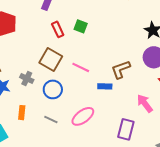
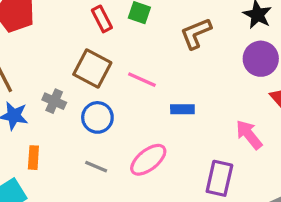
brown L-shape: (121, 69) -> (196, 33), moved
orange rectangle: (22, 113) -> (33, 158), moved

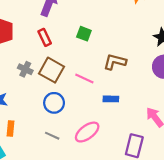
red rectangle: (102, 19) -> (45, 37), moved
brown L-shape: (196, 33) -> (115, 62), moved, turned 35
gray cross: (54, 101) -> (25, 69), moved

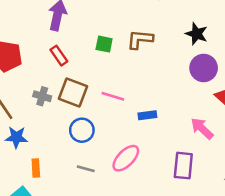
brown L-shape: (115, 62) -> (140, 39), moved

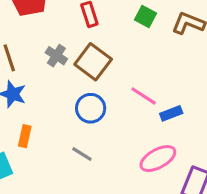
pink line: (113, 96) -> (144, 96), moved
blue rectangle: (147, 115) -> (171, 113), turned -30
pink ellipse: (126, 158) -> (158, 159), moved

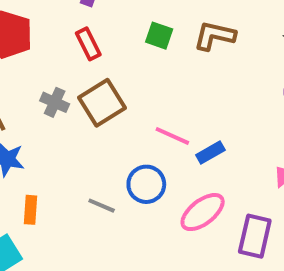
brown square: (93, 62) -> (102, 103), turned 30
blue circle: (91, 108) -> (146, 184), moved
gray line: (82, 154) -> (102, 206), moved

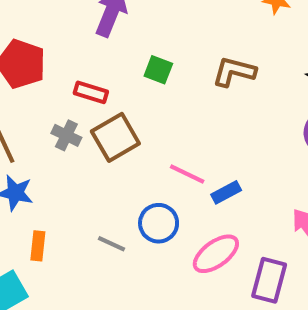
green square: (159, 36) -> (158, 70), moved
red rectangle: (88, 44) -> (91, 92), moved, turned -48

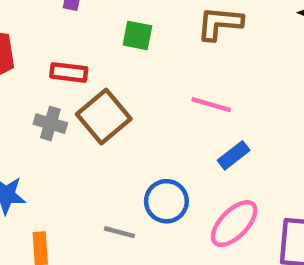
pink line: (187, 174) -> (211, 105), moved

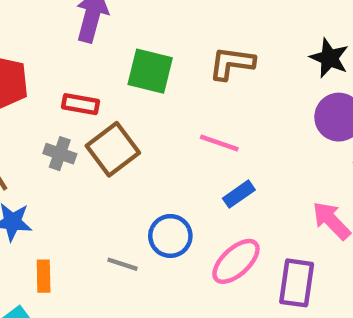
green square: (137, 35) -> (150, 71), size x1.5

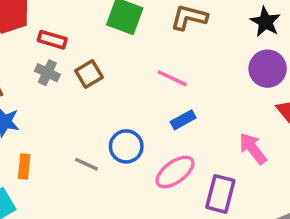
red rectangle: (81, 104) -> (52, 40), moved
brown square: (113, 149) -> (89, 74), size x0.7

